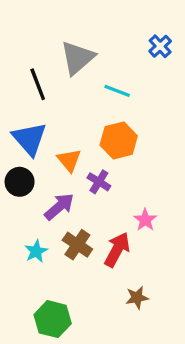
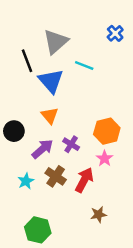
blue triangle: (29, 139) -> (51, 81), moved
orange hexagon: (119, 140) -> (107, 131), moved
purple cross: (99, 182) -> (71, 144), moved

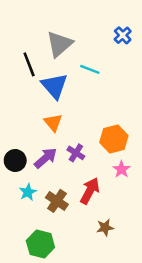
black circle: (14, 131) -> (15, 161), moved
pink star: (104, 158) -> (121, 169), moved
brown cross: (56, 176) -> (57, 201), moved

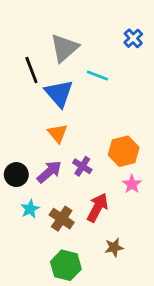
green hexagon: (40, 244) -> (66, 265), moved

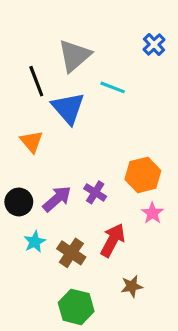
orange triangle: (58, 133) -> (32, 142), moved

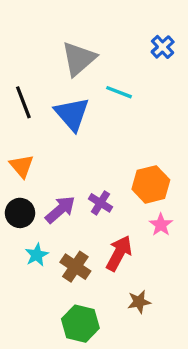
black line: (36, 81) -> (23, 102), moved
orange triangle: (32, 142) -> (22, 166), moved

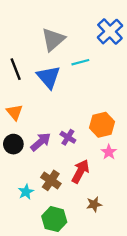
blue cross: (163, 47) -> (110, 32), size x1.6
cyan line: (119, 92) -> (80, 62), turned -36
cyan star: (37, 255) -> (26, 192), moved

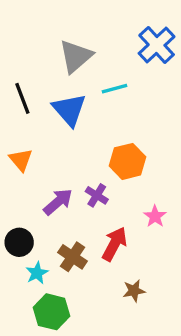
orange hexagon: (102, 125) -> (127, 161), moved
black circle: (13, 144) -> (19, 242), moved
green hexagon: (54, 219) -> (51, 312), moved

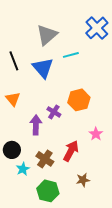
purple cross: (97, 195) -> (54, 112), moved
purple arrow: (58, 202) -> (36, 125), turned -48
green hexagon: (51, 312) -> (48, 191), moved

